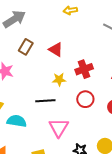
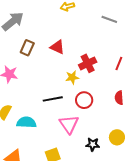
yellow star: (59, 80) -> (72, 77), moved
red circle: (85, 99) -> (84, 100), moved

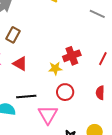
red triangle: (57, 47) -> (20, 64), moved
black line: (53, 99) -> (26, 96), moved

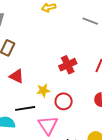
yellow star: (55, 68) -> (43, 90), moved

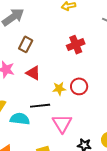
red cross: (68, 65) -> (76, 45), moved
red circle: (64, 101) -> (79, 86), moved

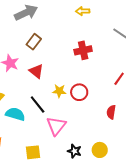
black line: (40, 106) -> (38, 105), turned 48

